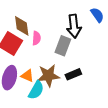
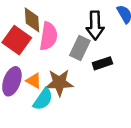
pink semicircle: (36, 38) -> (49, 36), size x1.6
black rectangle: (73, 74) -> (102, 63), moved

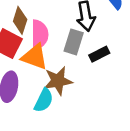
brown diamond: (32, 20) -> (20, 20), turned 30
orange triangle: (34, 81) -> (35, 57), moved, size x1.6

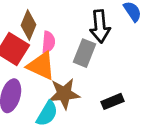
pink semicircle: (40, 35) -> (48, 42), size x0.7
black rectangle: (99, 54) -> (113, 101), moved

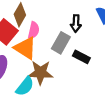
black arrow: (100, 26) -> (76, 24), size x0.7
black rectangle: (113, 101) -> (81, 57), moved, turned 42

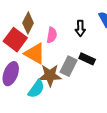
pink semicircle: (34, 30) -> (52, 35), moved
gray rectangle: (61, 43) -> (69, 66), moved

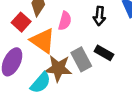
red square: (15, 40) -> (21, 22), size x0.7
gray rectangle: (69, 66) -> (81, 59), turned -60

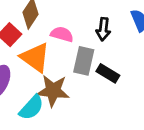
pink semicircle: (65, 21) -> (62, 34), turned -90
gray rectangle: (81, 59) -> (84, 61), moved, turned 40

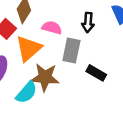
orange triangle: (35, 57) -> (29, 48), turned 44
black rectangle: (108, 73) -> (96, 73), moved

